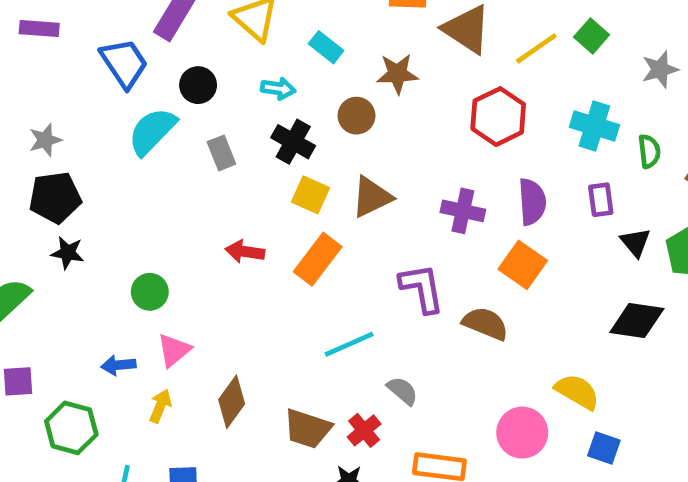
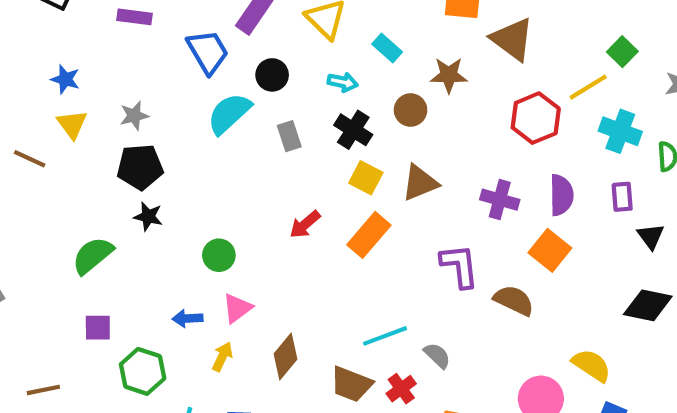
yellow line: (536, 48) -> (588, 87), moved
red arrow: (245, 252) -> (305, 224), turned -52
cyan line: (349, 344) -> (385, 336), moved

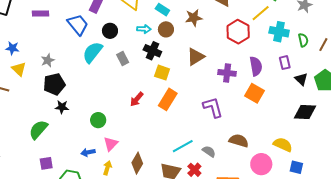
brown circle: (411, 110) -> (166, 29), moved
brown triangle: (420, 183) -> (196, 57), moved
brown semicircle: (514, 300) -> (239, 141), moved

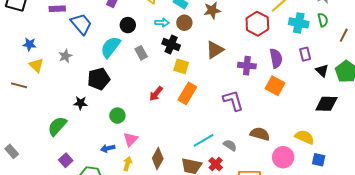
blue trapezoid: (78, 25) -> (81, 24), moved
green semicircle: (303, 40) -> (323, 20), moved
black pentagon: (54, 84) -> (99, 79), moved
purple square: (46, 163) -> (66, 160), turned -32

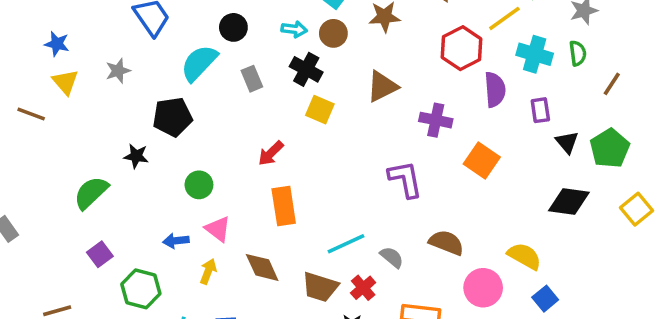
purple semicircle: (276, 58) -> (495, 90), moved
orange rectangle: (187, 93) -> (284, 206), moved, turned -45
pink triangle: (131, 139) -> (218, 229), turned -42
brown diamond: (158, 158) -> (262, 267), turned -60
blue square: (319, 160) -> (545, 299), turned 32

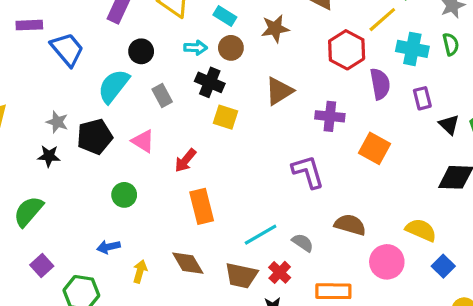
gray star: (118, 71) -> (57, 122), moved, turned -30
black star: (136, 156) -> (49, 156), moved
pink triangle: (218, 229) -> (143, 141), moved

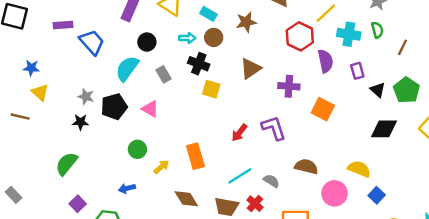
red arrow: (185, 160) -> (239, 133), moved
yellow arrow: (140, 271) -> (161, 167), moved, turned 35

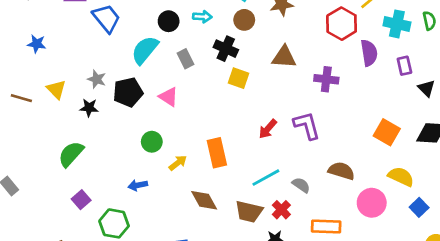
cyan arrow: (187, 38) -> (202, 17), moved
brown triangle: (251, 69) -> (284, 57), turned 35
yellow triangle: (40, 92) -> (56, 89), moved
orange square: (323, 109) -> (387, 132), moved

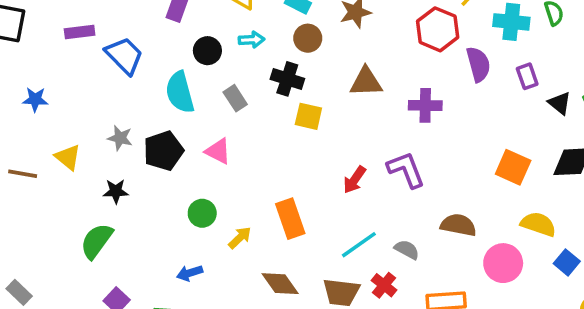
cyan semicircle: (145, 50) -> (180, 92), turned -48
black star: (89, 108) -> (116, 191), moved

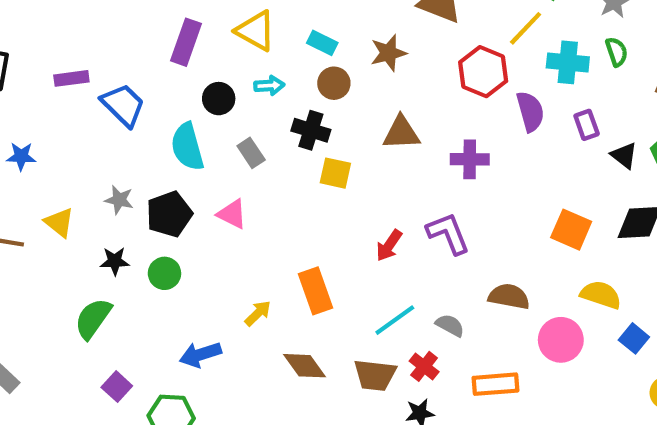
green circle: (202, 213) -> (164, 273), moved
blue arrow: (190, 273) -> (200, 354), size x1.4

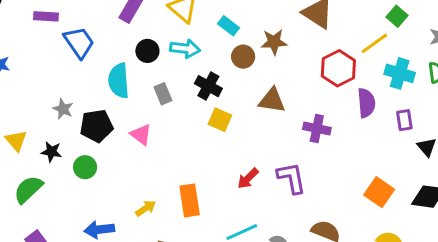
brown circle: (334, 83) -> (243, 57), moved
cyan arrow: (269, 86) -> (185, 49), size x1.4
yellow triangle: (59, 222) -> (16, 141), moved

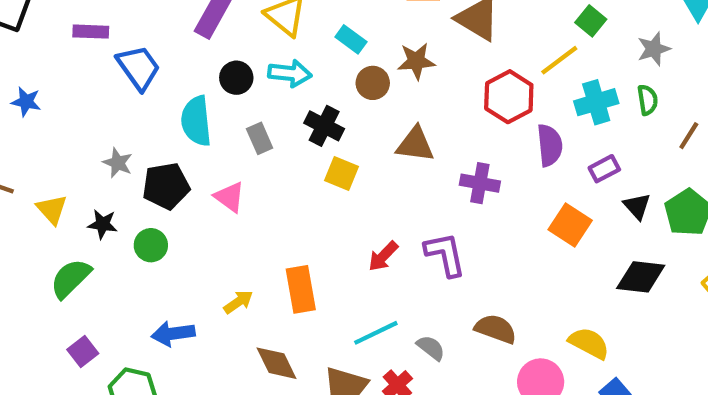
cyan cross: (400, 73) -> (596, 102), turned -32
purple rectangle: (404, 120) -> (604, 169), turned 72
orange square: (379, 192) -> (570, 225), moved

